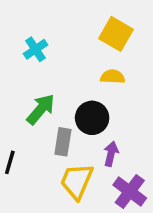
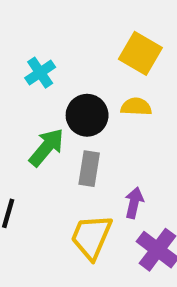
black circle: (92, 118) -> (87, 115), moved
gray rectangle: (63, 142) -> (89, 169), moved

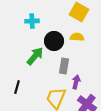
cyan cross: (40, 73) -> (32, 21), turned 32
gray rectangle: (89, 169) -> (64, 66), moved

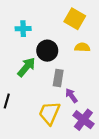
yellow semicircle: (77, 37) -> (82, 47), moved
purple arrow: (76, 82) -> (71, 96), turned -48

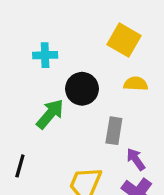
gray rectangle: (58, 78) -> (114, 131), moved
purple arrow: (71, 96) -> (136, 159), moved

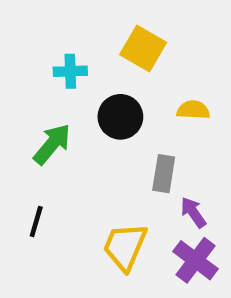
yellow square: (124, 40) -> (143, 48), moved
green arrow: (50, 114) -> (52, 144), moved

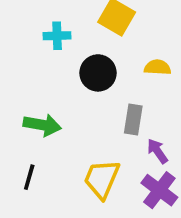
green arrow: (52, 144) -> (42, 125), moved, turned 60
black line: (36, 222) -> (29, 177), moved

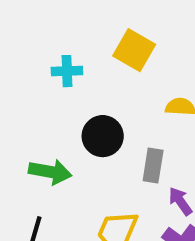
black circle: (98, 73) -> (103, 136), moved

